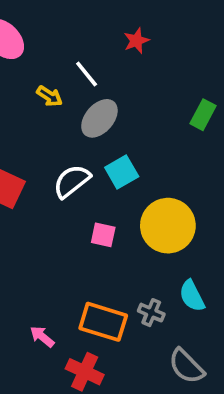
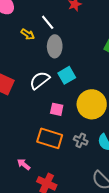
gray ellipse: (99, 118) -> (55, 46), turned -40
gray cross: (151, 313) -> (81, 140), moved
orange rectangle: (103, 322) -> (50, 138), moved

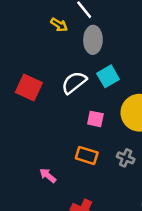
orange rectangle: (50, 138) -> (87, 155), size x0.7
pink arrow: (24, 164) -> (48, 175), moved

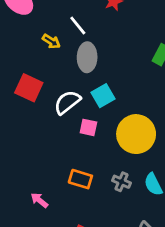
red square: (29, 88) -> (29, 88), moved
pink square: (95, 119) -> (88, 127), moved

